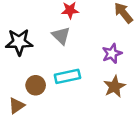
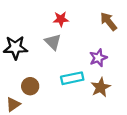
cyan rectangle: (67, 76) -> (72, 78), moved

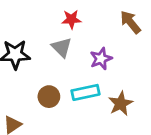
purple star: (98, 58) -> (101, 59), moved
brown circle: (30, 86) -> (49, 97), moved

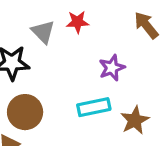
gray triangle: (62, 47) -> (43, 32), moved
brown circle: (49, 97) -> (25, 112), moved, size x1.4

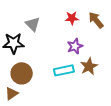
red star: (77, 22) -> (72, 18), moved
brown star: (135, 120) -> (89, 66), moved

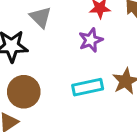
purple star: (75, 46) -> (91, 40), moved

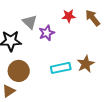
purple star: (91, 40) -> (47, 33), moved

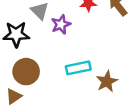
brown star: (86, 64) -> (107, 82), moved

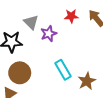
cyan rectangle: (78, 68) -> (63, 70), turned 72

